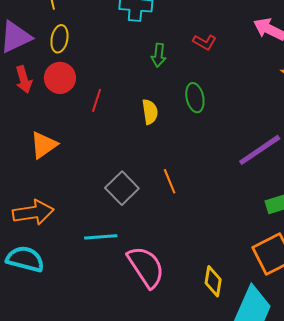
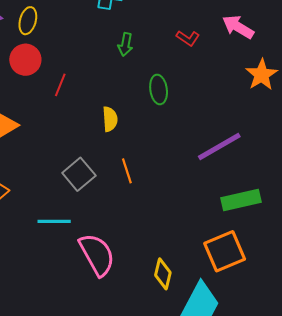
red L-shape: (205, 42) -> (188, 38), moved
yellow semicircle: (150, 112) -> (110, 119), moved

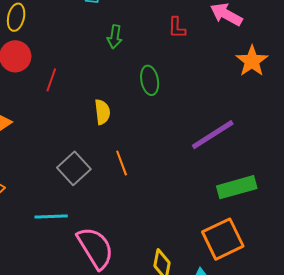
red L-shape: (188, 38) -> (177, 28), turned 60

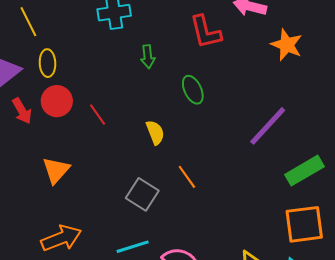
red L-shape: (177, 28) -> (206, 32), size x1.6
red line: (51, 80) -> (98, 115), turned -40
orange square: (223, 239) -> (304, 224), turned 33

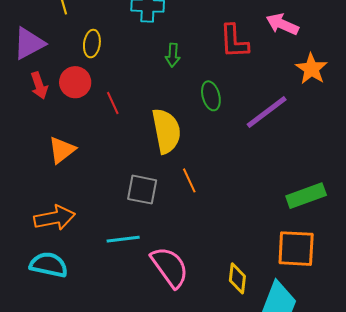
yellow ellipse: (47, 63) -> (92, 44), moved
purple line: (268, 126) -> (267, 112), moved
yellow semicircle: (155, 132) -> (166, 131), size x1.8
gray square: (142, 194) -> (142, 190), turned -32

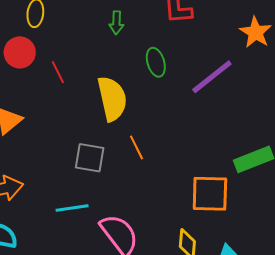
orange square: (296, 249) -> (210, 194), moved

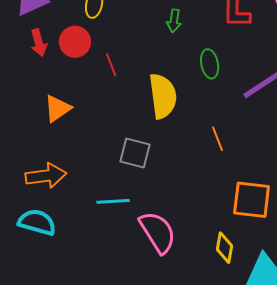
orange line: (137, 147) -> (217, 139), moved

